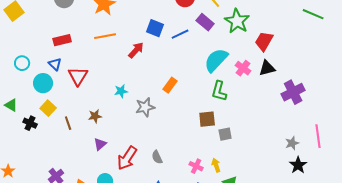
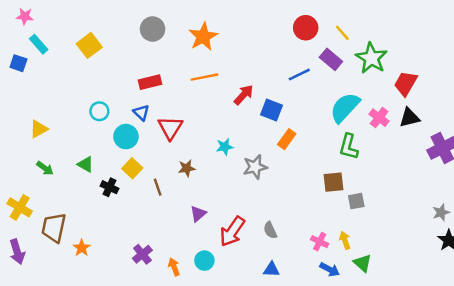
blue square: (155, 28) -> (271, 110), moved
brown star: (95, 116) -> (187, 168), moved

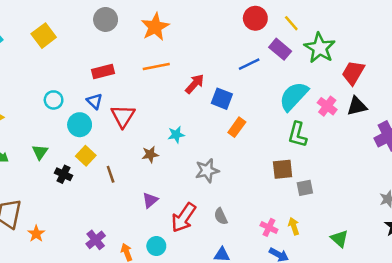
green triangle: (85, 164) -> (40, 152), turned 35
gray star: (255, 167) -> (207, 171), moved
brown star: (187, 168) -> (150, 154), moved
green triangle: (363, 263) -> (340, 239), moved

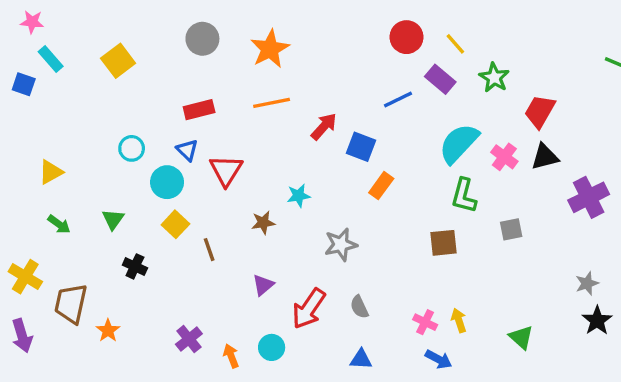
green star: (320, 48) -> (494, 78), size x0.7
black cross: (63, 174) -> (135, 266), moved
gray square: (305, 188) -> (511, 229), moved

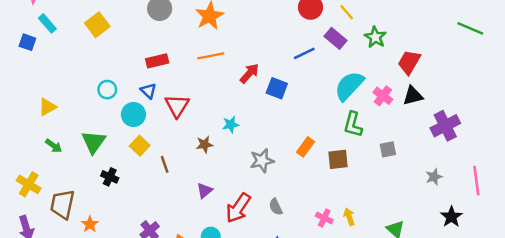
orange rectangle: (381, 186) -> (306, 147), moved
green triangle: (113, 219) -> (94, 142), size x1.5
gray star: (587, 283) -> (434, 177), moved

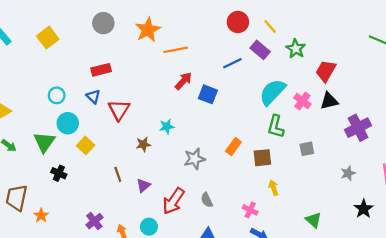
orange line: (211, 56) -> (176, 50), moved
cyan circle: (133, 114) -> (68, 123), moved
brown line: (165, 164) -> (118, 174), moved
yellow arrow: (349, 217) -> (273, 188), moved

